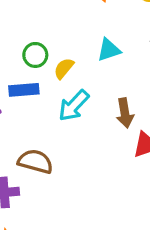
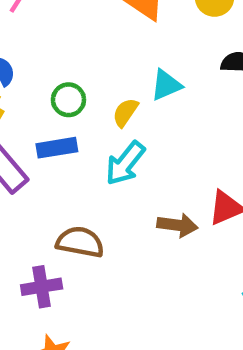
yellow semicircle: (64, 68) -> (125, 112), moved
brown arrow: (125, 113) -> (177, 225), moved, turned -68

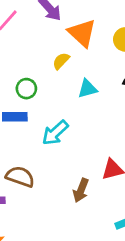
yellow semicircle: (125, 112) -> (61, 61), moved
brown arrow: (177, 225) -> (81, 190), moved, turned 95

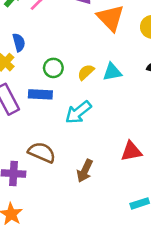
yellow semicircle: (61, 61) -> (86, 72), moved
brown arrow: (81, 190) -> (85, 171), moved

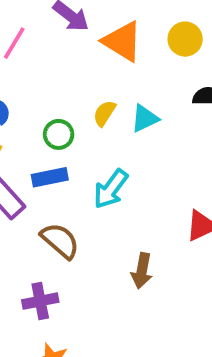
yellow semicircle: (86, 72) -> (104, 113), moved
brown semicircle: (42, 152) -> (60, 241), moved, turned 32

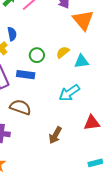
cyan arrow: (111, 189) -> (69, 93), moved
brown semicircle: (60, 241) -> (20, 107), turned -40

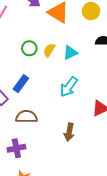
green circle: (37, 55) -> (29, 48), moved
blue rectangle: (26, 75) -> (21, 84), turned -42

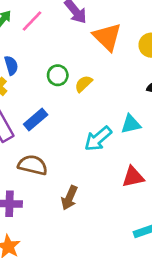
cyan triangle: (70, 53) -> (131, 124), moved
brown arrow: (69, 132) -> (69, 198), moved

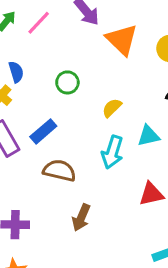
yellow semicircle: (83, 84) -> (112, 108), moved
cyan arrow: (98, 139) -> (112, 152), turned -32
brown semicircle: (33, 165) -> (59, 171), moved

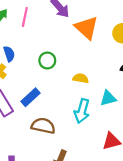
pink line: (39, 23) -> (25, 17), turned -30
yellow semicircle: (112, 108) -> (81, 78), turned 56

